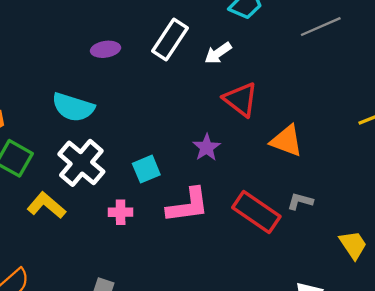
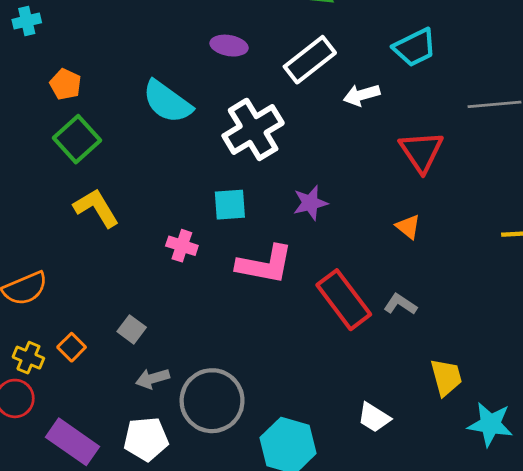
red triangle: (241, 99) -> (421, 152), moved
orange triangle: (286, 141) -> (408, 227), size x0.6
white cross: (81, 163) -> (253, 129), moved

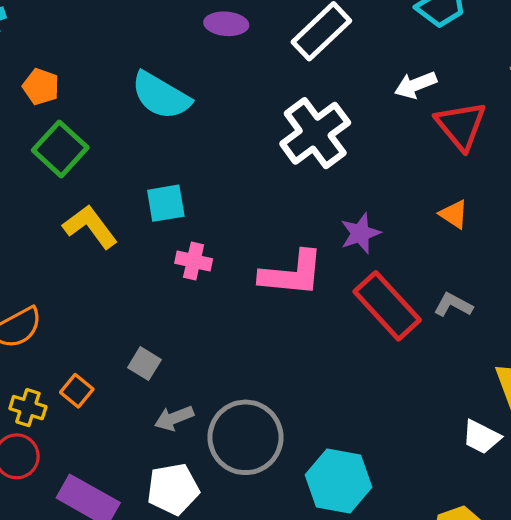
white arrow: (362, 95) -> (416, 85), moved
white cross: (253, 129) -> (315, 133), moved
purple star: (310, 203) -> (360, 233), moved
cyan square: (230, 205) -> (166, 203), moved
white trapezoid: (374, 417) -> (481, 437), moved

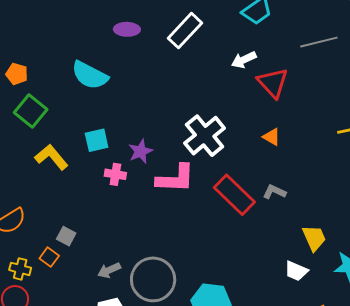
white cross: (315, 133) -> (205, 136), moved
purple star: (360, 233) -> (141, 151), moved
gray square: (144, 364) -> (66, 236), moved

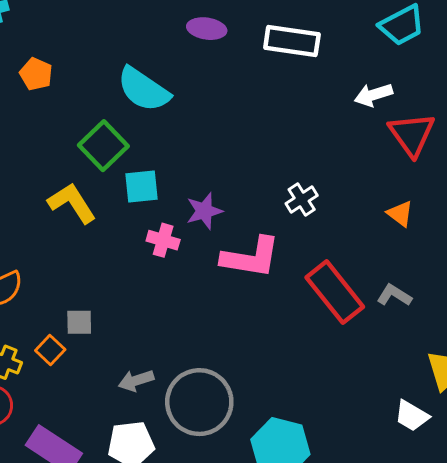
white rectangle: (185, 31) -> (292, 41), turned 48
green square: (31, 111) -> (103, 146), moved
white cross: (205, 136) -> (302, 199), size x0.5
gray square: (66, 236) -> (79, 322), turned -36

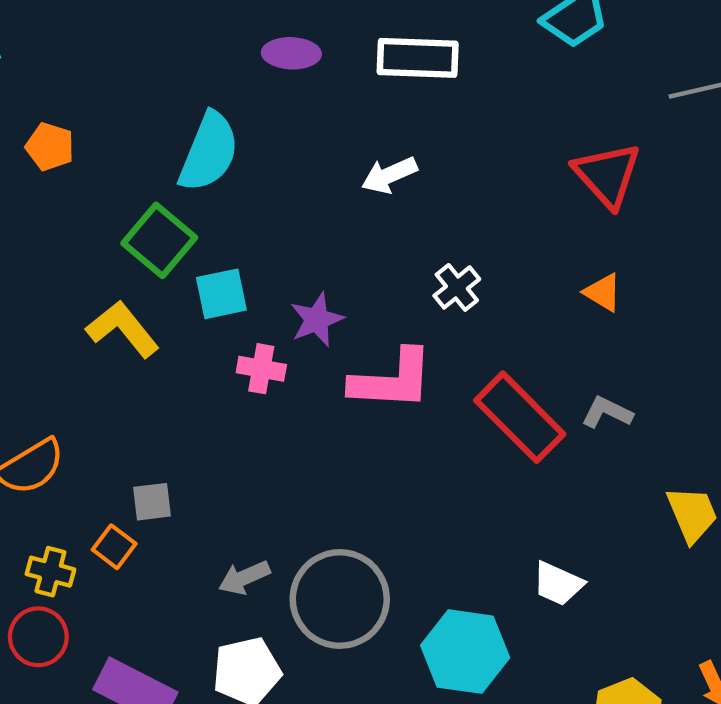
cyan semicircle: (143, 89) -> (209, 152), turned -96
white arrow: (373, 95) -> (389, 175), moved
white trapezoid: (412, 416) -> (558, 584), moved

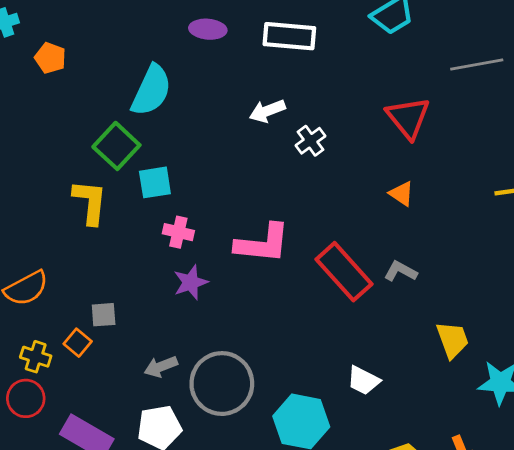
orange pentagon: (50, 147) -> (50, 58), moved
white cross: (457, 287) -> (310, 141), moved
purple star: (317, 320) -> (191, 282), moved
yellow L-shape: (123, 329) -> (90, 202), turned 42

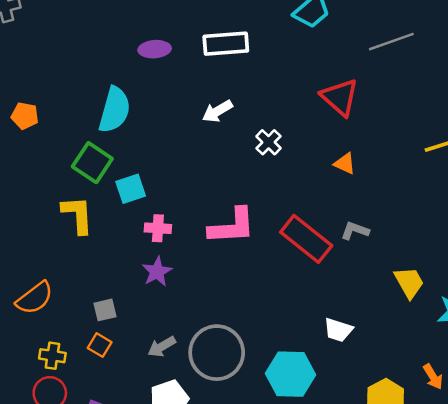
orange pentagon: (50, 58) -> (25, 116), moved
white cross: (310, 141) -> (269, 142), moved
purple star: (191, 282) -> (157, 272), moved
orange square: (78, 343) -> (100, 345), moved

